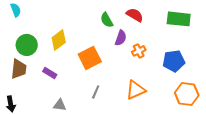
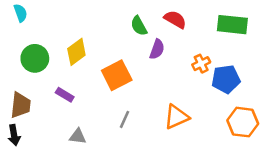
orange cross: (139, 51) -> (201, 64), moved
brown trapezoid: (19, 69) -> (21, 105), moved

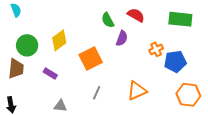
brown trapezoid: (21, 105) -> (16, 69), moved

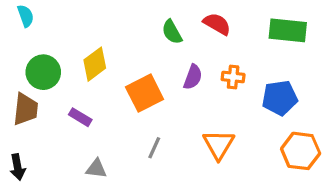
purple semicircle: (122, 38) -> (193, 77), moved
orange cross: (156, 49) -> (233, 77), moved, turned 32
orange triangle: (137, 91) -> (219, 145), turned -35

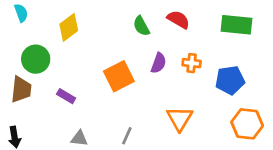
yellow diamond: (95, 64) -> (69, 27), moved
gray line: (154, 148) -> (127, 136), moved

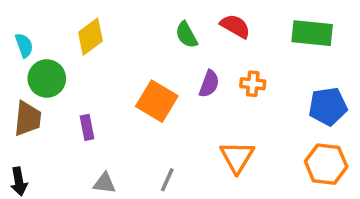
cyan semicircle: (21, 13) -> (24, 45), moved
orange square: (119, 76) -> (157, 101), turned -32
blue pentagon: (230, 80) -> (328, 106), moved
purple rectangle: (66, 96) -> (87, 127), turned 48

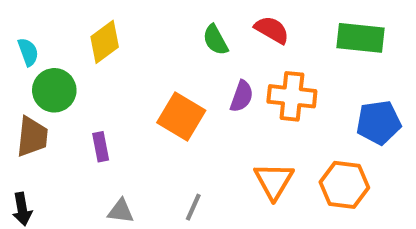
orange cross: (253, 84) -> (292, 96), size x1.6
orange hexagon: (326, 164) -> (344, 185), moved

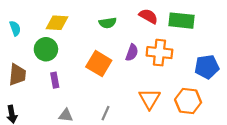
green rectangle: (360, 38) -> (181, 21), moved
green semicircle: (215, 40) -> (108, 23), moved, turned -70
yellow diamond: (105, 42) -> (57, 23), turned 40
green circle: (54, 90) -> (46, 49), moved

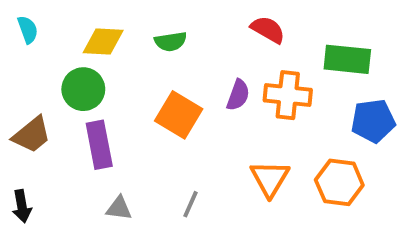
green rectangle: (181, 21) -> (347, 59), moved
green semicircle: (108, 23) -> (171, 41), moved
cyan semicircle: (15, 28) -> (28, 30), moved
brown trapezoid: (17, 75) -> (32, 135), turned 45
purple rectangle: (55, 80) -> (99, 145), size x1.6

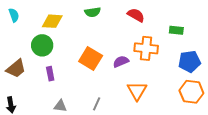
green semicircle: (171, 41) -> (93, 12), moved
green rectangle: (347, 59) -> (176, 30), size x0.6
purple semicircle: (238, 95) -> (121, 62), moved, turned -133
purple rectangle: (99, 145) -> (50, 74), size x0.6
orange hexagon: (339, 182) -> (191, 92), moved

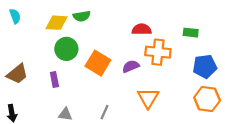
green semicircle: (93, 12) -> (82, 16), moved
red semicircle: (136, 15) -> (142, 29), moved, turned -30
green circle: (42, 45) -> (66, 49), moved

